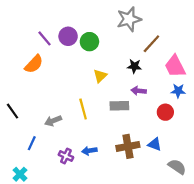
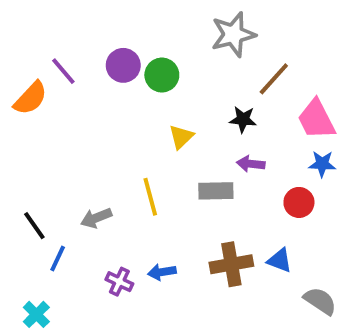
purple line: (45, 38) -> (63, 71), moved
orange semicircle: (34, 64) -> (31, 98), moved
black line: (12, 111) -> (34, 226), moved

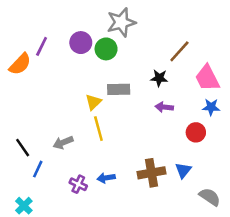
gray star: (233, 34) -> (121, 22), moved
purple line: (63, 71) -> (42, 46), turned 66
yellow triangle: (181, 137) -> (93, 102), moved
gray rectangle: (216, 191) -> (119, 89), moved
blue triangle: (280, 260) -> (183, 170), turned 48

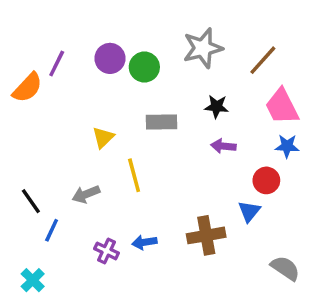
gray star: (121, 22) -> (203, 48), moved
brown line: (179, 51) -> (263, 60), moved
yellow triangle: (93, 102) -> (103, 137), moved
blue triangle: (183, 170) -> (249, 211), moved

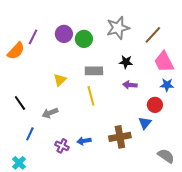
yellow line: (134, 175) -> (91, 96), moved
black line: (31, 201) -> (20, 103), moved

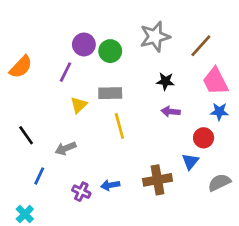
purple line: (33, 37) -> (66, 72), moved
gray rectangle: (94, 71) -> (110, 93), moved
gray semicircle: (166, 156) -> (219, 183), moved, turned -60

